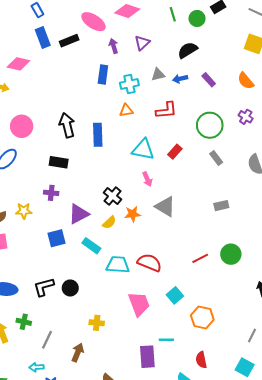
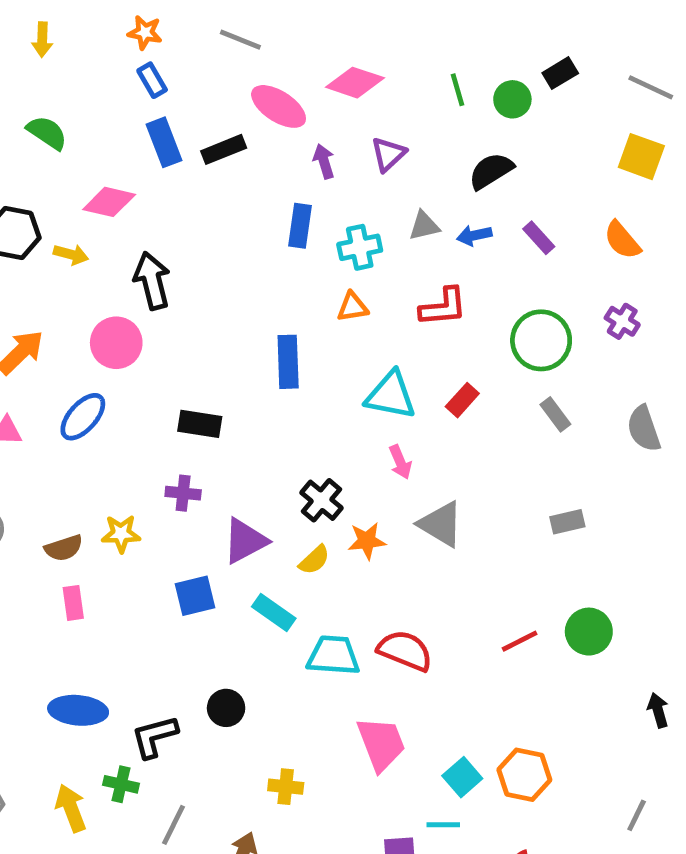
black arrow: (67, 125) -> (152, 281), moved
black L-shape: (44, 287) -> (154, 737), moved
cyan square: (175, 295) -> (462, 777), moved

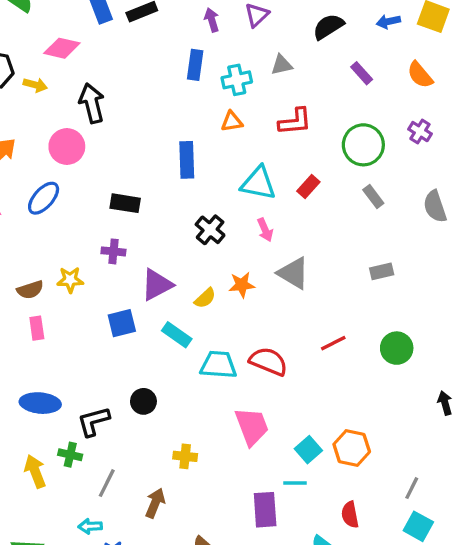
blue arrow: (474, 235) -> (388, 22), moved
black cross: (321, 500) -> (210, 230), moved
red line: (520, 641) -> (333, 343), moved
gray line: (637, 815) -> (412, 488), moved

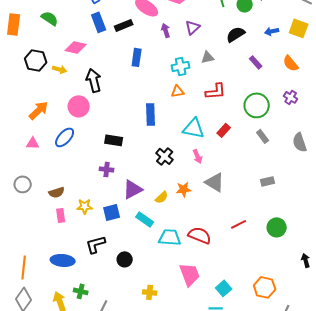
blue rectangle: (195, 65) -> (137, 57), moved
yellow star: (70, 280) -> (85, 206), moved
black L-shape: (93, 421) -> (96, 244), moved
orange hexagon: (352, 448) -> (265, 287), moved

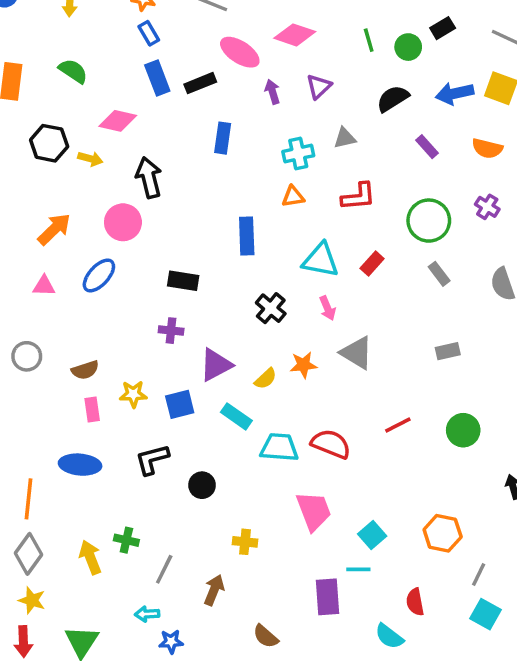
blue arrow: (272, 31) -> (455, 93), size x1.5
orange semicircle: (291, 63) -> (487, 148), turned -36
blue ellipse: (63, 260) -> (80, 465), moved

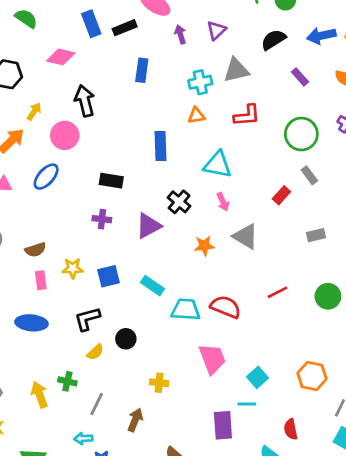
gray triangle: (345, 138) -> (236, 70), size x1.5
yellow arrow: (90, 159) -> (34, 111), moved, turned -72
red rectangle: (372, 264) -> (281, 195), moved
purple triangle: (216, 365) -> (148, 226), moved
yellow semicircle: (266, 379) -> (95, 352), moved

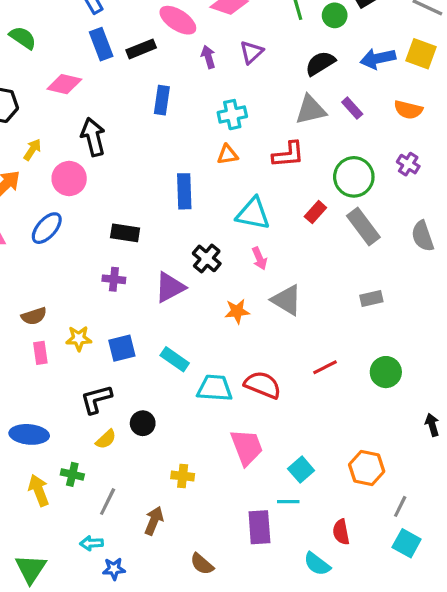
gray triangle: (236, 70) -> (311, 110), moved
gray rectangle: (309, 175) -> (363, 226), size x1.6
red rectangle: (281, 195) -> (315, 212), moved
blue ellipse: (31, 323) -> (29, 434), moved

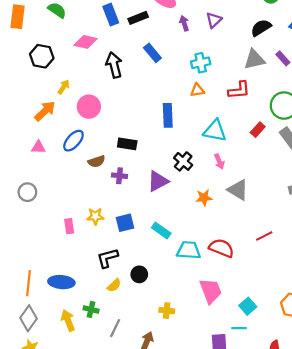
blue rectangle: (162, 100) -> (152, 53), turned -48
black arrow: (93, 137) -> (114, 65), moved
brown semicircle: (34, 316) -> (96, 161), moved

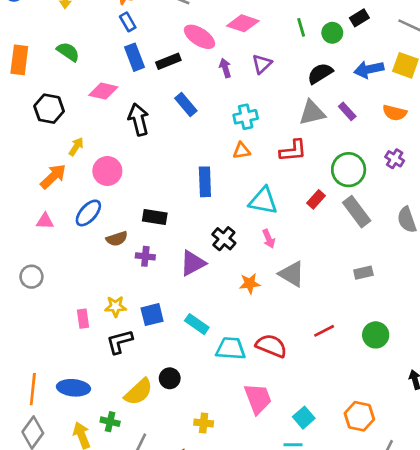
black L-shape: (107, 258) -> (120, 342), moved
yellow semicircle: (114, 285) -> (139, 392), size x1.6

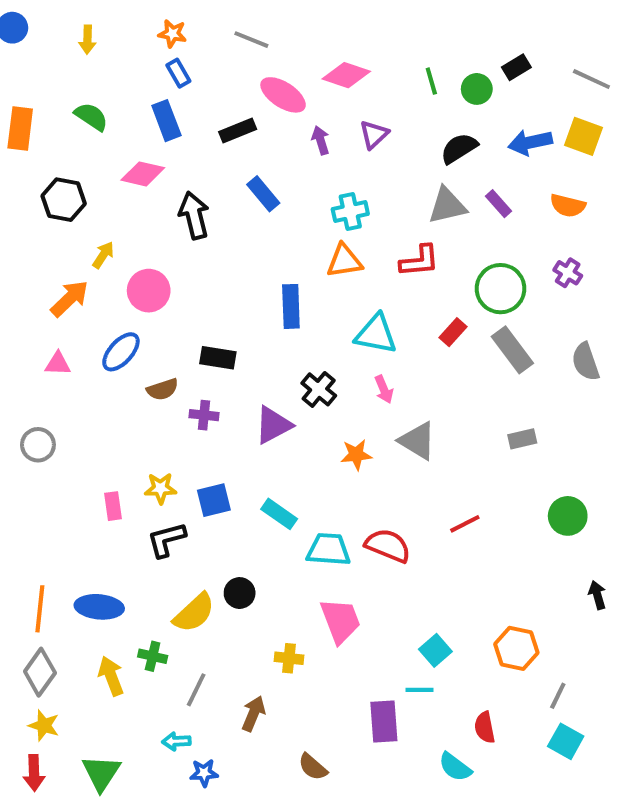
blue rectangle: (134, 57) -> (166, 121), moved
orange triangle: (242, 151) -> (344, 261), size x1.4
green circle: (376, 335) -> (568, 516), moved
pink trapezoid: (258, 399) -> (340, 621), moved

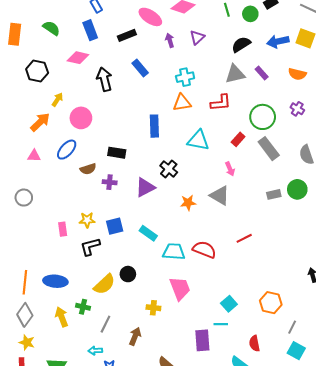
pink arrow: (384, 389) -> (230, 169), moved
green circle: (568, 516) -> (297, 189), moved

